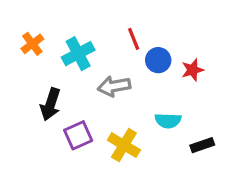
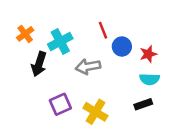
black arrow: (50, 104) -> (39, 64), moved
cyan semicircle: (168, 121) -> (150, 79), moved
black rectangle: (202, 145) -> (143, 104), moved

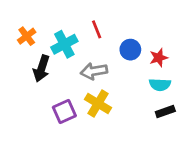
red line: (103, 30) -> (97, 29), moved
black rectangle: (143, 104) -> (165, 112), moved
yellow cross: (95, 112) -> (98, 103), moved

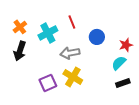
red star: (159, 58) -> (126, 45), moved
black arrow: (41, 68) -> (20, 51), moved
cyan semicircle: (160, 85) -> (119, 63), turned 133

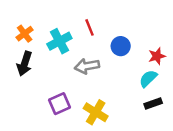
yellow cross: (73, 77) -> (96, 112), moved

